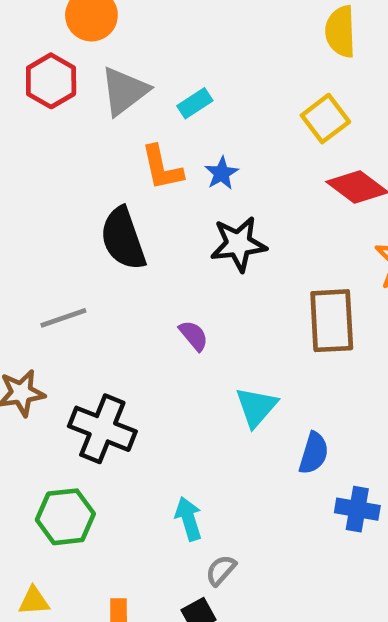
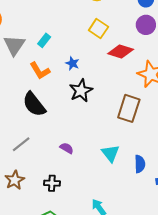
blue star: (222, 173) -> (72, 63), moved
brown rectangle: (332, 321) -> (129, 108), turned 40
purple semicircle: (194, 336) -> (67, 148), moved
black cross: (102, 429) -> (52, 183), size x0.6

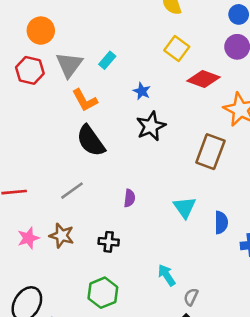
orange L-shape: (40, 71) -> (85, 100), moved
purple semicircle: (67, 148) -> (129, 198), turned 64
brown star: (15, 180) -> (62, 236), turned -30

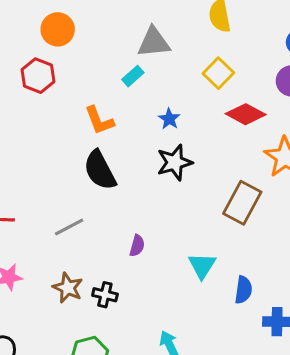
gray triangle: (69, 65) -> (154, 42), moved, turned 40
brown star: (62, 236) -> (68, 288), moved

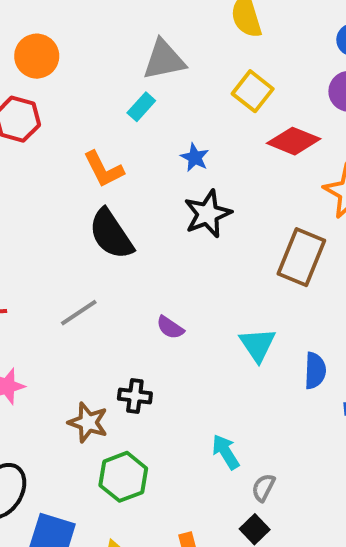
purple semicircle: (137, 246) -> (170, 327), turned 115
brown star: (68, 288) -> (88, 422), moved

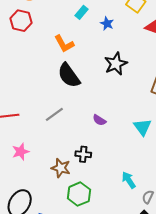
blue star: (195, 158) -> (107, 24), moved

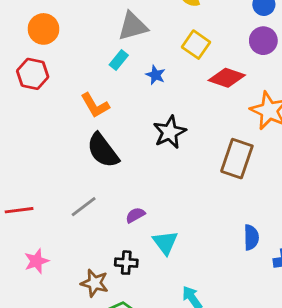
purple semicircle: (99, 120) -> (135, 215), moved, turned 120
cyan triangle: (142, 127) -> (165, 243), moved

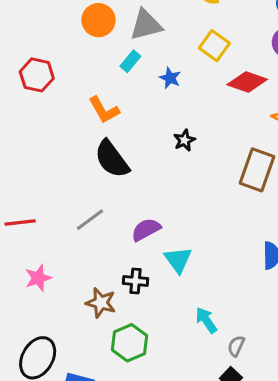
orange circle: (43, 29) -> (98, 20), moved
black star: (170, 132) -> (184, 140), size x0.6
purple semicircle: (135, 215) -> (146, 230), size x1.4

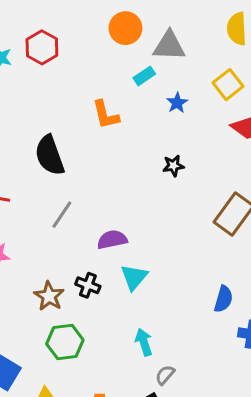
red hexagon: (37, 75) -> (42, 47), moved
black semicircle: (112, 159) -> (50, 155), moved
gray line: (90, 220) -> (62, 215), turned -36

